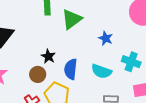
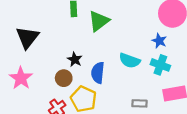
blue star: (106, 38) -> (159, 41), moved
cyan semicircle: (101, 71) -> (130, 61), moved

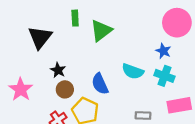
black triangle: (27, 38) -> (40, 37), moved
black star: (75, 59) -> (58, 70), moved
blue semicircle: (98, 73) -> (100, 84), turned -30

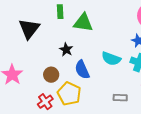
green triangle: (101, 31) -> (83, 23), turned 45
black star: (58, 70) -> (66, 50), moved

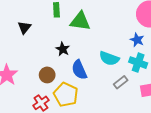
black triangle: (29, 29) -> (24, 27), size x0.6
gray rectangle: (120, 98) -> (121, 82), moved, turned -40

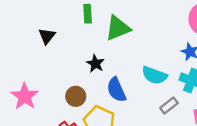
green triangle: (80, 21) -> (118, 28), turned -30

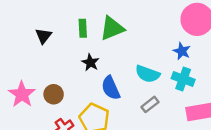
green rectangle: (88, 14) -> (83, 28), moved
brown circle: (76, 96) -> (54, 94), moved
gray rectangle: (169, 106) -> (150, 104), moved

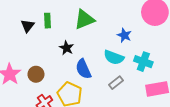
green rectangle: (83, 28) -> (48, 21), moved
blue star: (182, 51) -> (124, 35), moved

